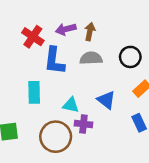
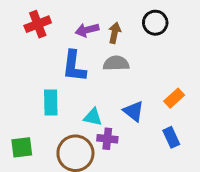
red cross: (33, 37) -> (38, 24), moved, turned 35
black circle: (130, 57) -> (155, 23), moved

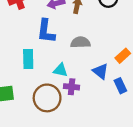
gray semicircle: (116, 63) -> (80, 42), moved
blue triangle: (133, 111) -> (100, 71), moved

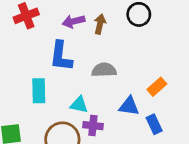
blue triangle: (100, 71) -> (129, 106), turned -30

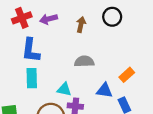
purple arrow: (73, 21) -> (49, 19), moved
blue L-shape: (61, 56) -> (31, 50), moved

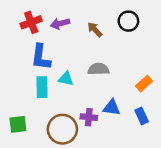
brown arrow: (81, 25) -> (95, 30), turned -56
cyan triangle: (64, 89) -> (66, 79), moved
blue triangle: (104, 90) -> (112, 108), moved

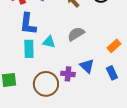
gray semicircle: (98, 69) -> (76, 34), turned -30
blue triangle: (112, 108) -> (87, 66), turned 35

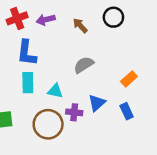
cyan triangle: (49, 42) -> (55, 91), moved
blue triangle: (87, 66) -> (97, 103), turned 35

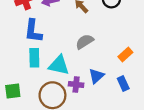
cyan triangle: (55, 91) -> (59, 65), size x1.5

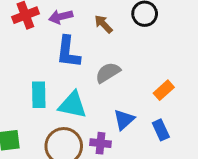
blue L-shape: (33, 31) -> (68, 52), moved
purple cross: (76, 85) -> (100, 143), moved

